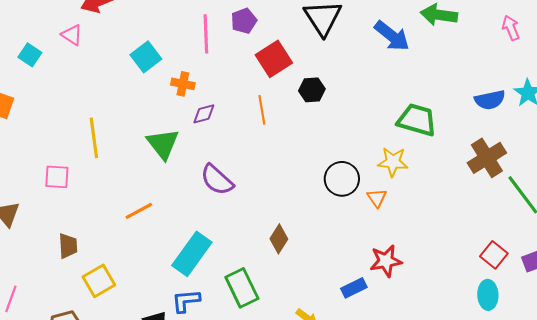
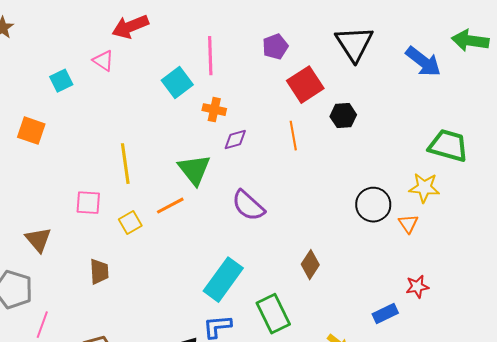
pink line: (206, 34) -> (210, 56), moved
cyan square: (30, 55) -> (61, 81), turned 30
orange line: (139, 211) -> (170, 206), moved
red star: (386, 261) -> (417, 287), size x0.7
yellow square: (99, 281) -> (130, 223), moved, size x0.7

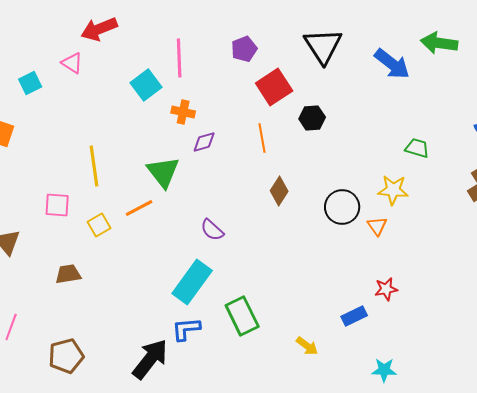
green trapezoid: (448, 146) -> (417, 148), size x0.6
purple semicircle: (248, 206) -> (212, 230), moved, size x0.7
brown diamond: (310, 265) -> (279, 191), moved
brown trapezoid: (99, 272) -> (68, 274), turned -96

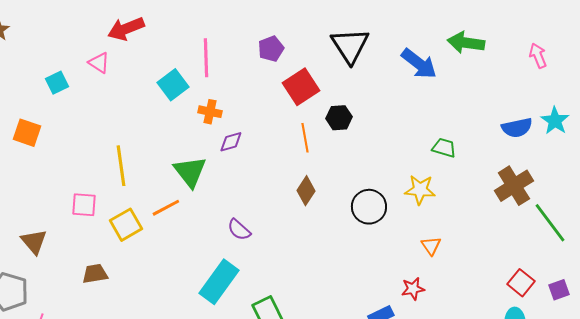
orange line: (262, 138) -> (305, 138), moved
yellow square: (99, 225) -> (126, 225), size x1.4
orange triangle: (377, 226) -> (431, 246), moved

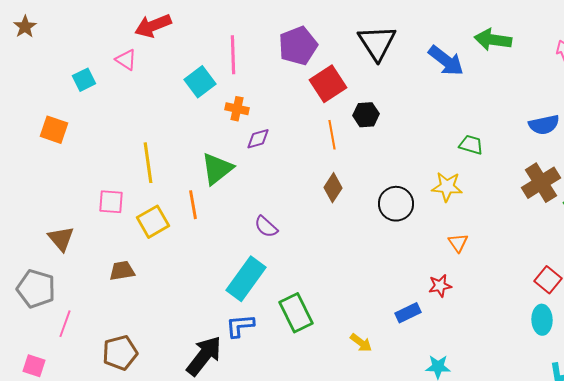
purple pentagon: (271, 49) -> (298, 46), size x1.5
green triangle: (190, 172) -> (217, 169), turned 30
orange line: (166, 208) -> (193, 205), turned -72

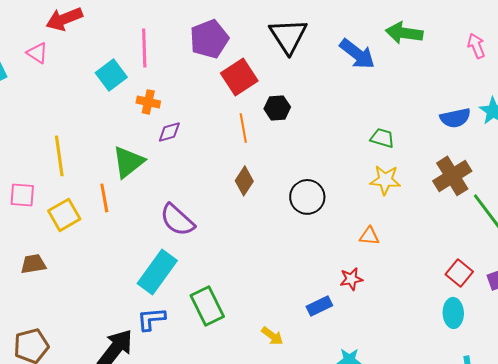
yellow star: (447, 187) -> (385, 180), moved
purple semicircle: (266, 227) -> (177, 220), size x1.5
orange triangle: (458, 243) -> (369, 236), turned -50

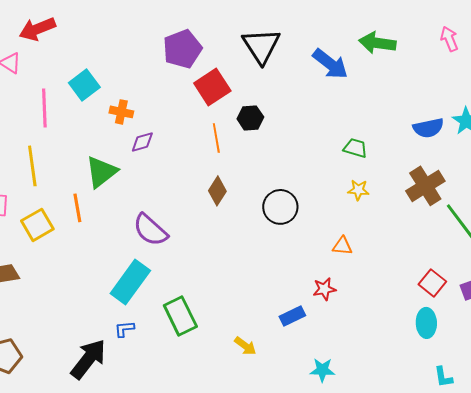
pink arrow: (476, 46) -> (449, 39), moved
pink line: (144, 48) -> (44, 108), moved
yellow star: (385, 180) -> (358, 190), size x0.7
blue L-shape: (151, 319) -> (124, 329), size x0.7

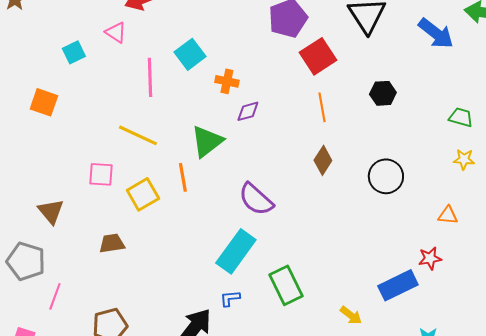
black hexagon: (250, 118) -> (383, 93), moved
yellow line: (32, 166) -> (138, 135), turned -57
blue rectangle: (292, 316) -> (398, 285), size x1.5

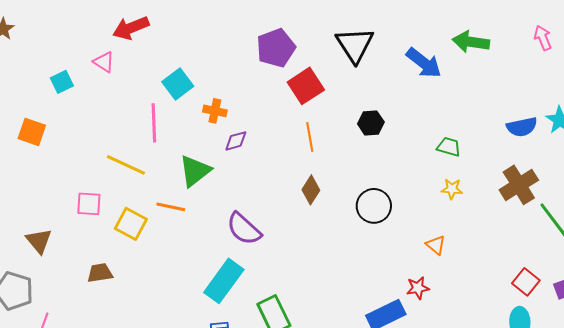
pink line: (150, 77) -> (154, 123), moved
orange line: (183, 177) -> (171, 207), turned -68
yellow square: (143, 194) -> (131, 224), turned -32
orange triangle: (448, 215) -> (436, 245), turned 35

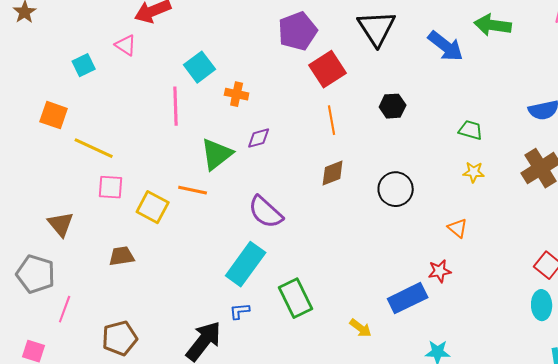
purple diamond: (236, 141) -> (259, 138), moved
yellow line: (126, 165) -> (94, 148), moved
brown diamond: (311, 190) -> (333, 173), turned 36

